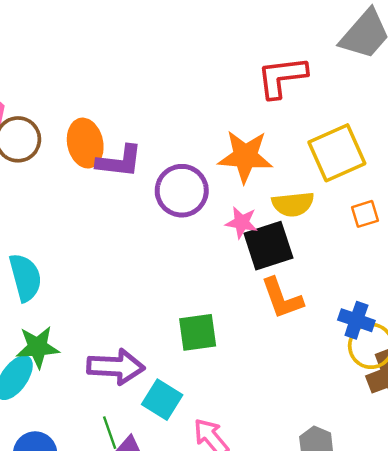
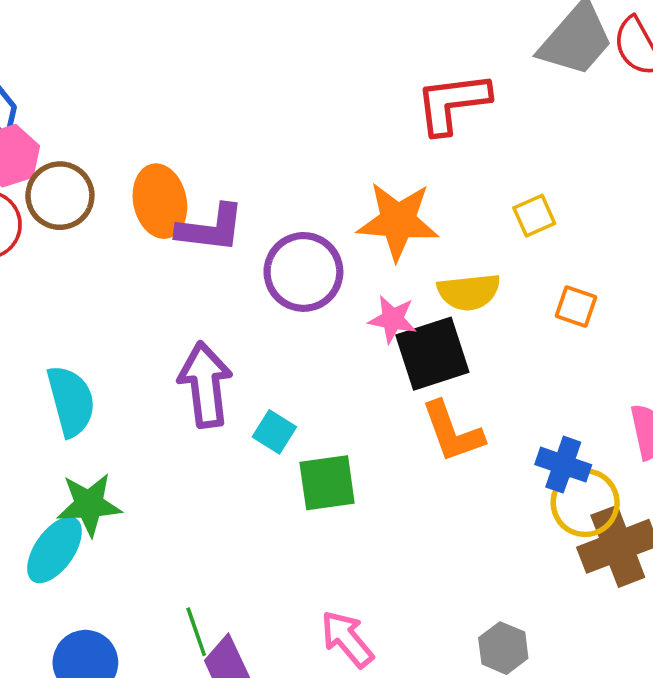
yellow square: (337, 153) -> (534, 216), size x0.5
orange square: (365, 214) -> (576, 306), turned 36
purple arrow: (116, 367) -> (205, 385), moved, turned -100
cyan square: (162, 400) -> (274, 432), moved, size x0.7

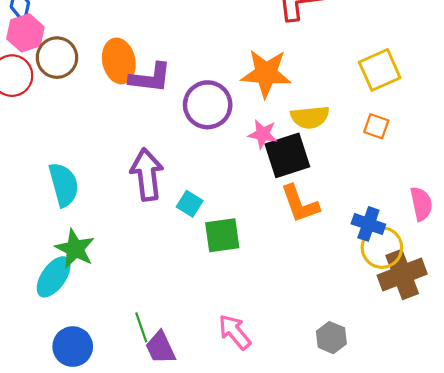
yellow square: (534, 216) -> (380, 70), moved, size x1.6
green star: (89, 505) -> (75, 249), turned 30

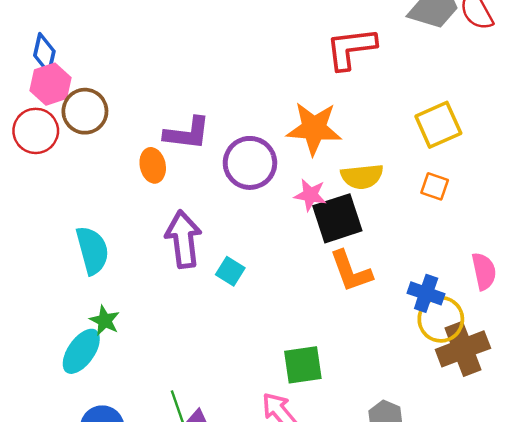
orange ellipse: (119, 61) -> (153, 165), moved, size x0.7
green square: (222, 235) -> (303, 365), moved
green star: (75, 249) -> (105, 321), size x0.7

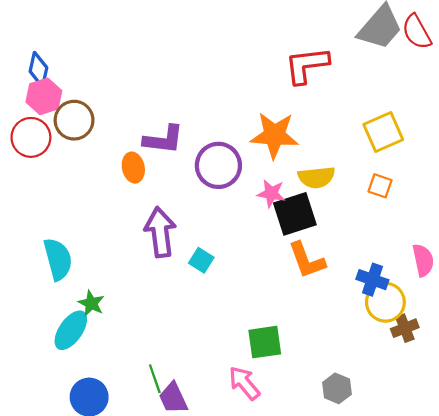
cyan semicircle: (92, 250) -> (58, 259), moved
brown cross: (463, 349) -> (405, 328), size x0.6

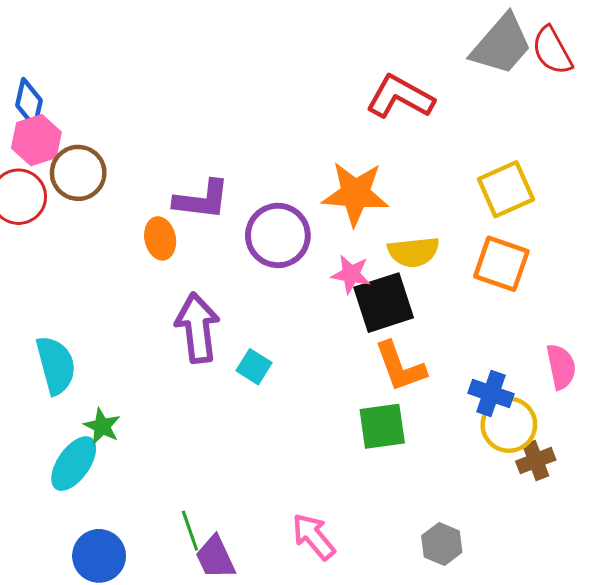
red L-shape: (307, 65) -> (400, 97), turned 36
orange square: (380, 186) -> (501, 264), size x1.6
green square: (265, 342) -> (382, 426), moved

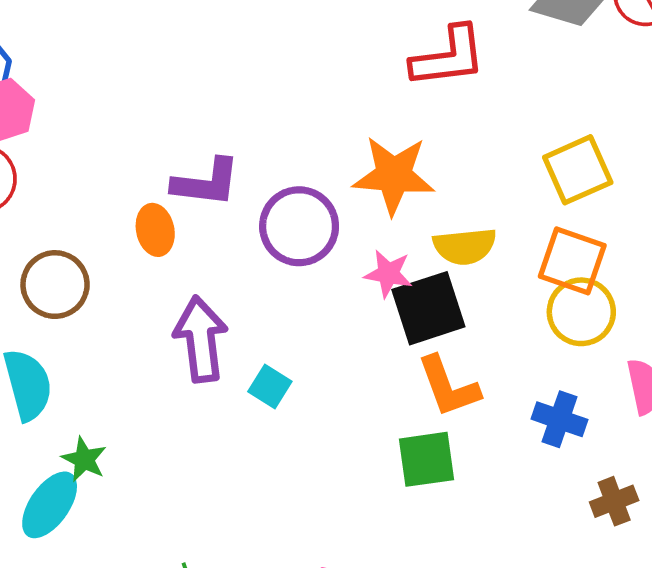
red L-shape: (400, 97) -> (448, 57), turned 144
brown circle: (78, 173) -> (55, 285), moved
yellow circle: (509, 425) -> (581, 312), moved

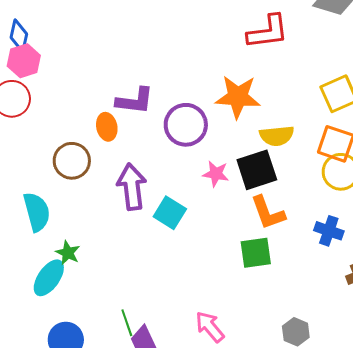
pink star: (388, 274) -> (216, 174), moved
brown circle: (55, 285) -> (72, 161), moved
cyan square: (270, 387) -> (170, 213), size x1.4

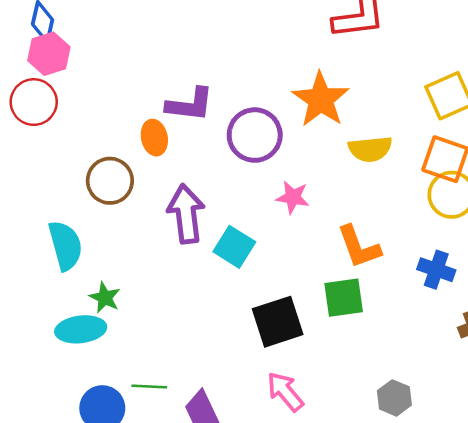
orange star: (238, 97) -> (321, 99), turned 30
black square: (257, 170) -> (278, 322), moved
cyan ellipse: (49, 278) -> (81, 329), turned 48
green line: (127, 323) -> (149, 387), moved, turned -68

